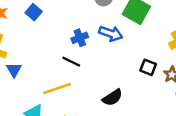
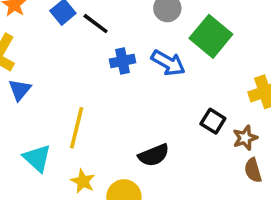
black line: (71, 62) -> (96, 24), moved
yellow line: (57, 89) -> (77, 128), turned -68

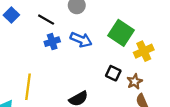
black line: (96, 24) -> (46, 20), moved
green square: (211, 36) -> (121, 33), moved

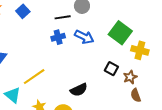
black line: (46, 20) -> (63, 17), moved, turned -42
yellow cross: (144, 51) -> (140, 50), turned 36
yellow line: (28, 87) -> (34, 77), turned 45

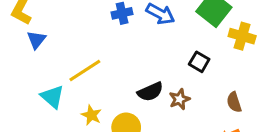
brown star: (130, 77) -> (179, 99), moved

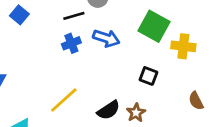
yellow line: (85, 70) -> (64, 100), moved
brown semicircle: (234, 102) -> (196, 101), moved

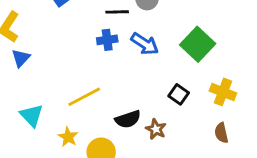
yellow cross: (183, 46) -> (223, 92), moved
brown star: (136, 113) -> (156, 129), turned -30

